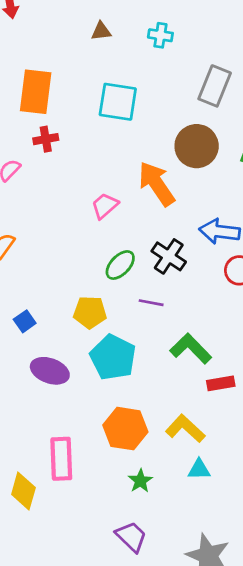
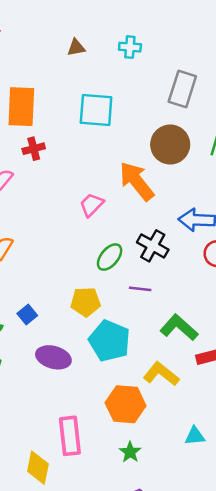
yellow L-shape: (185, 429) -> (161, 374), moved
green star: (140, 481) -> (130, 452), moved

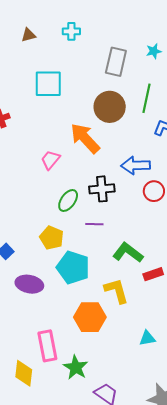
black cross: (153, 246) -> (102, 189), turned -30
yellow pentagon: (86, 302) -> (52, 238), turned 30
yellow L-shape: (161, 374) -> (116, 291), turned 40
green star: (130, 452) -> (76, 367), moved, size x1.4

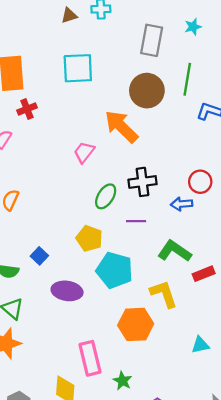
brown triangle: (28, 35) -> (69, 15), moved
blue arrow: (136, 165) -> (182, 204), moved, size x0.7
green star: (76, 367) -> (122, 381), size x0.7

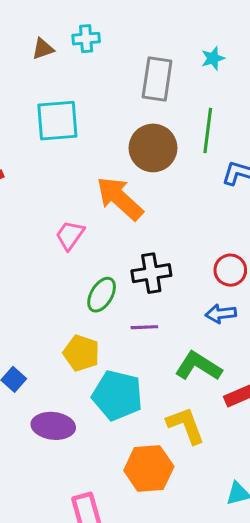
blue arrow: (182, 204) -> (221, 314), moved

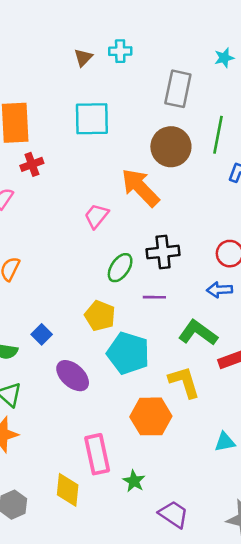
brown triangle: (43, 49) -> (83, 58), turned -30
cyan star: (213, 58) -> (224, 58), moved
purple ellipse: (53, 426) -> (73, 376), turned 32

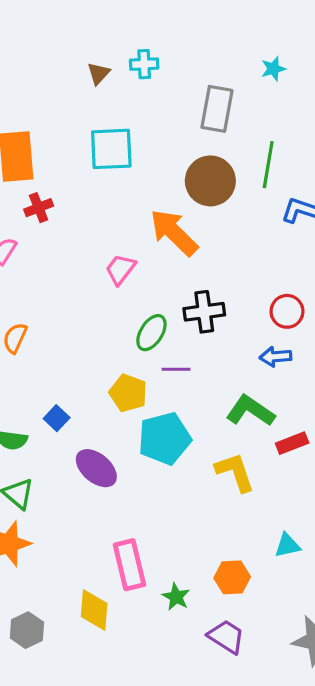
purple line: (154, 297) -> (176, 369), moved
cyan pentagon: (128, 353) -> (164, 438), turned -30
orange hexagon: (151, 416) -> (232, 577), moved, size x0.7

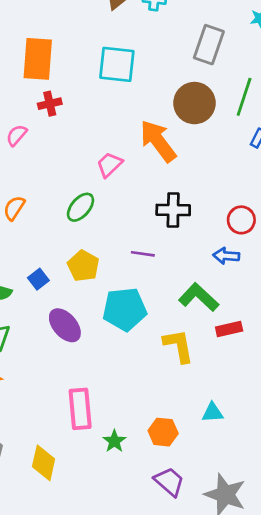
green ellipse: (151, 333) -> (81, 207), moved
yellow pentagon: (128, 393) -> (83, 266), moved
yellow diamond: (94, 610) -> (44, 463), moved
purple trapezoid: (226, 637) -> (169, 482), moved

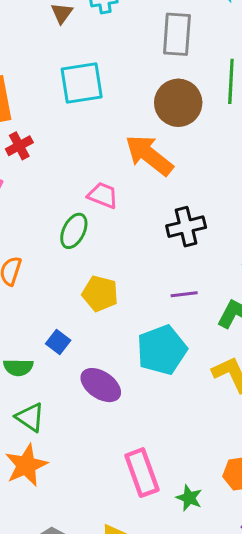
pink trapezoid: (109, 165) -> (103, 195), turned 80
green ellipse: (81, 207) -> (74, 231), moved
purple line: (143, 254) -> (184, 294), moved
yellow pentagon: (83, 266) -> (100, 294), moved

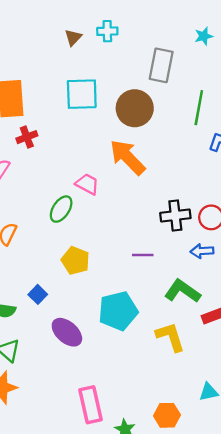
brown circle: (178, 103) -> (135, 108), moved
black cross: (186, 227) -> (175, 216), moved
purple line: (184, 294) -> (143, 255), moved

